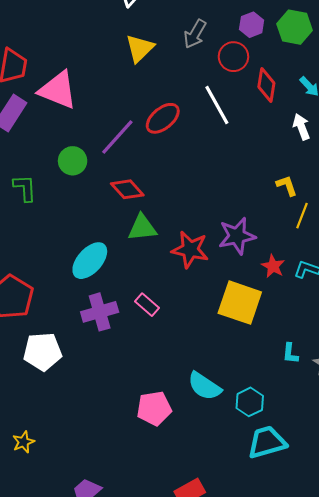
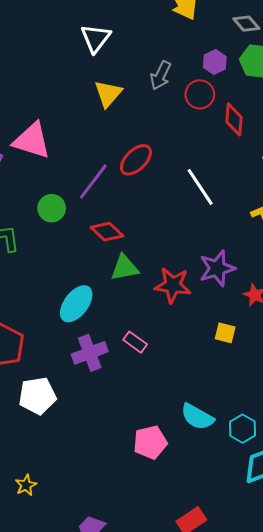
white line: (217, 105) -> (200, 187), moved
yellow square: (240, 303) -> (225, 333), size x0.5

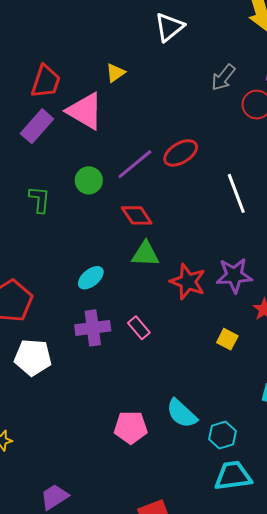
yellow triangle: (108, 94) -> (115, 73), moved, size x0.7
cyan ellipse: (76, 304) -> (91, 278), size x0.7

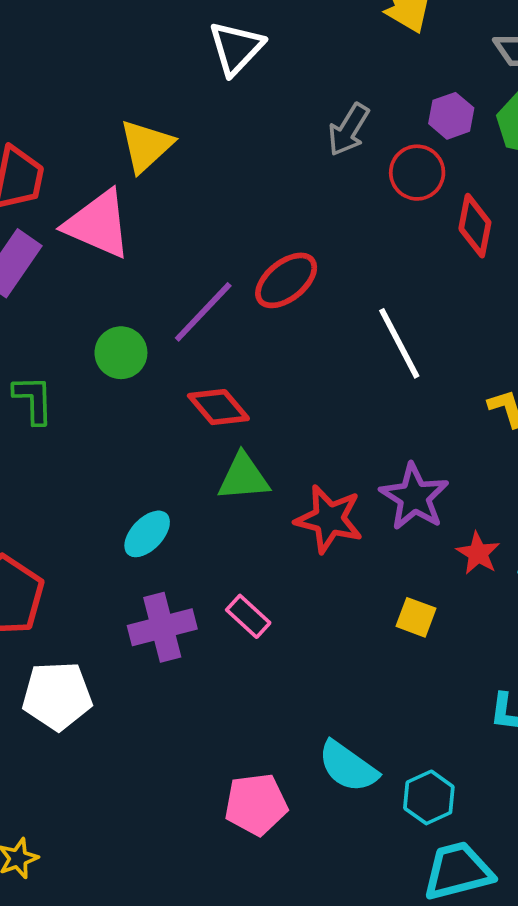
yellow triangle: (115, 73) -> (146, 146), size x1.5
purple star: (234, 275) -> (414, 497), turned -30

